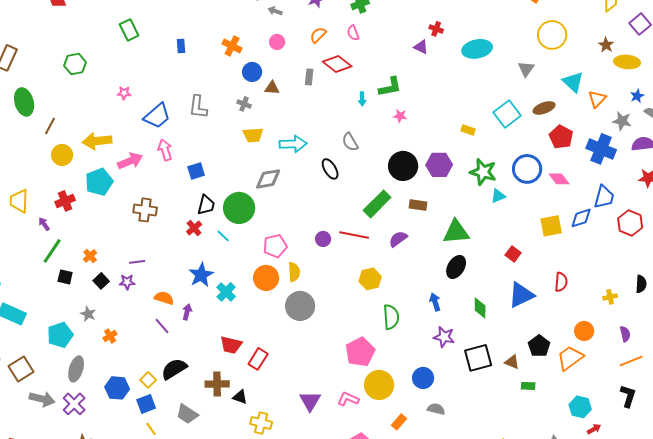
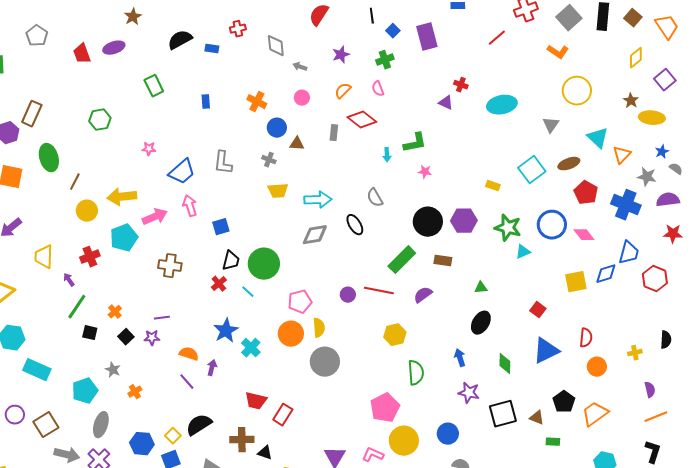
gray diamond: (268, 179) -> (315, 235), moved
green triangle: (456, 232) -> (481, 288), size x0.5
orange circle: (584, 331) -> (597, 367), moved

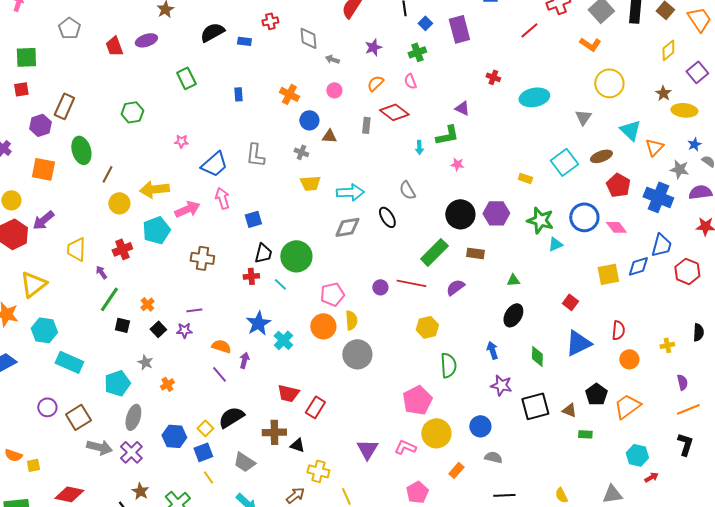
purple triangle: (446, 103) -> (462, 108), moved
red cross: (219, 284) -> (251, 276), turned 35

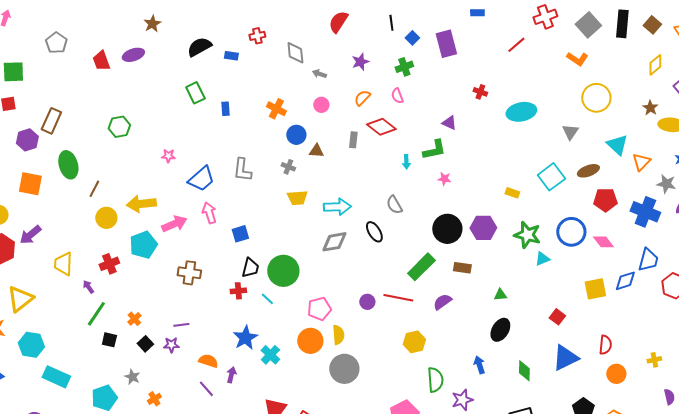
green rectangle: (186, 78) -> (195, 93), moved
red pentagon: (618, 185) -> (605, 200), turned -30
purple star: (501, 385) -> (462, 400), moved, turned -30

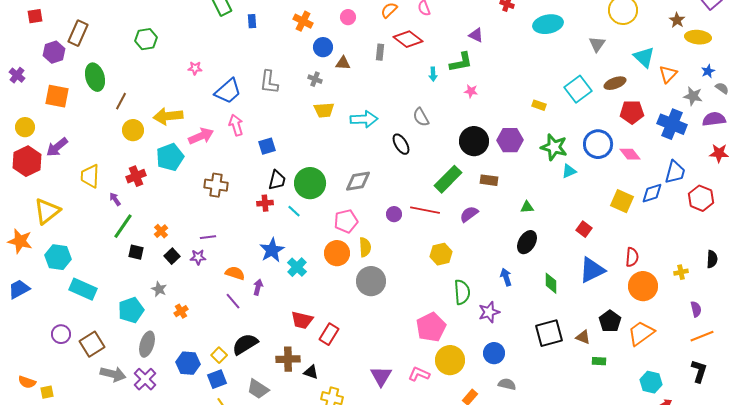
gray diamond: (334, 242) -> (358, 181), moved
yellow square: (595, 289) -> (622, 201), turned 35
orange circle: (616, 374) -> (643, 286), size x1.5

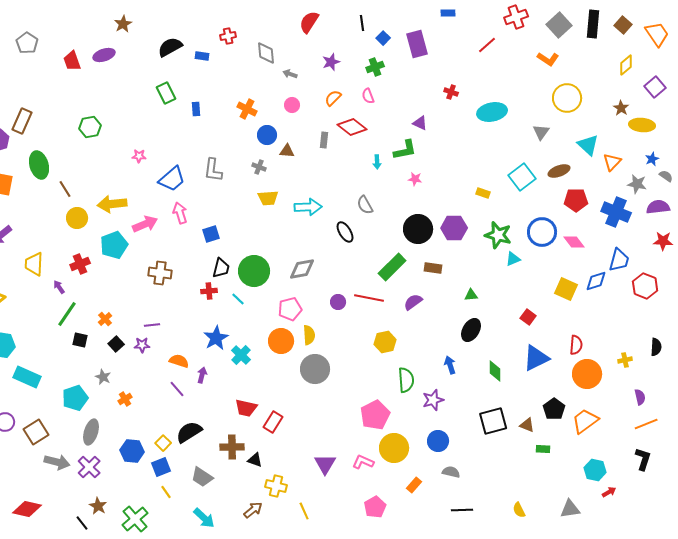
brown line: (121, 101) -> (65, 189), turned -60

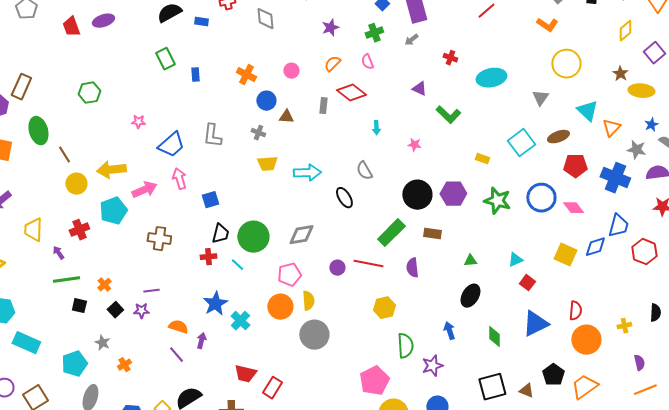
gray arrow: (290, 74) -> (411, 40), moved, turned -56
green L-shape: (405, 150) -> (448, 115), moved, turned 55
cyan triangle: (513, 259) -> (515, 260), moved
purple semicircle: (413, 302) -> (412, 268), turned -60
green line: (67, 314) -> (66, 280), turned 48

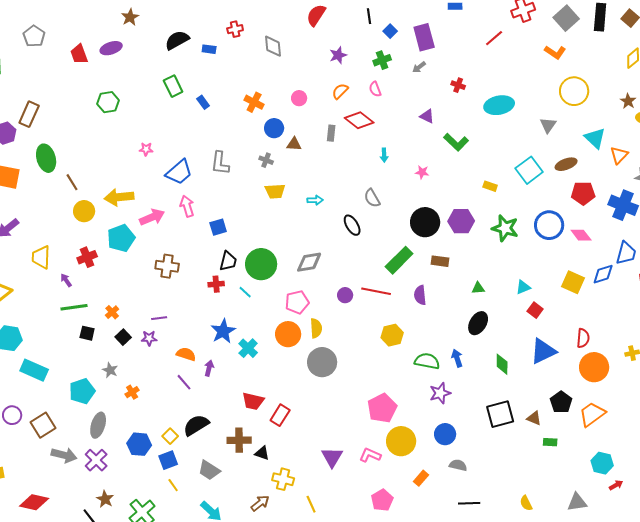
blue rectangle: (195, 75) -> (203, 102), turned -32
green hexagon: (89, 93) -> (108, 102), moved
cyan arrow: (307, 173) -> (315, 200), size x0.6
green semicircle: (405, 346) -> (427, 361), moved, turned -75

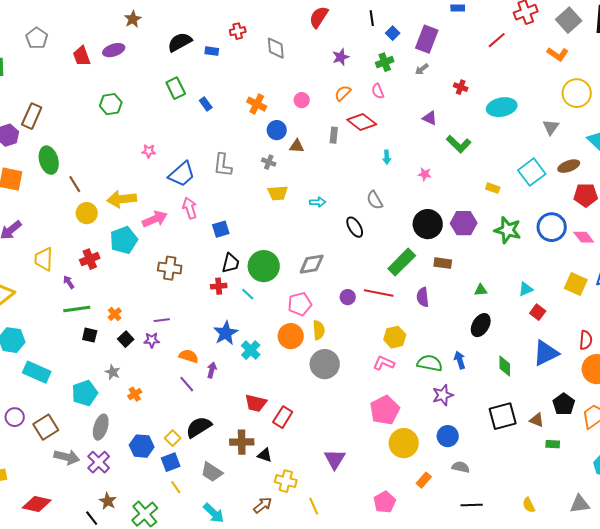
purple rectangle: (424, 37) -> (427, 39), turned 36
pink L-shape: (370, 455) -> (384, 363), moved

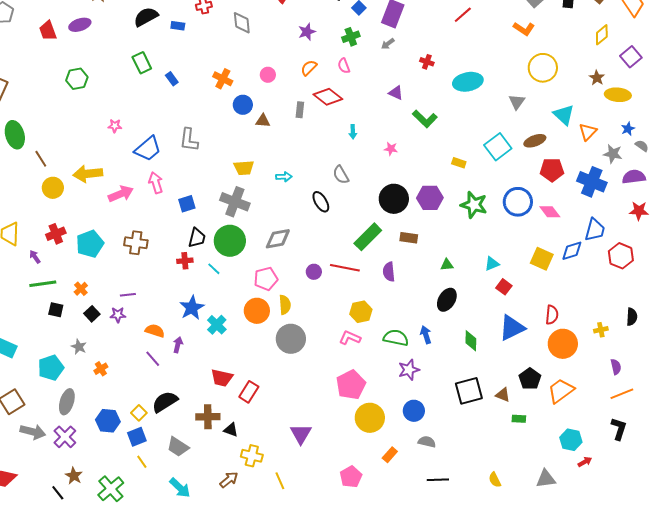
gray cross: (269, 162) -> (235, 202), moved, size x2.0
cyan pentagon: (124, 240) -> (90, 244), moved

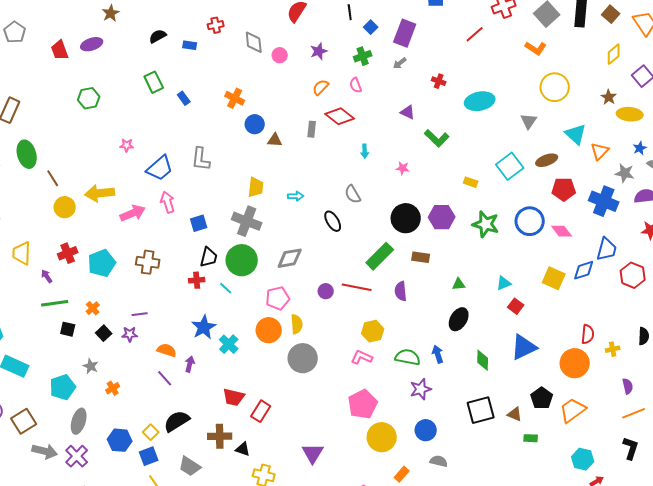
black semicircle: (146, 17) -> (158, 36), size x0.7
pink circle: (268, 75) -> (280, 55), moved
yellow trapezoid: (244, 168) -> (256, 187), turned -80
red semicircle: (552, 315) -> (588, 334), moved

